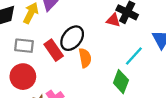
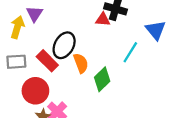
red circle: (23, 77) -> (35, 91), moved
green diamond: (121, 82) -> (102, 79), moved, turned 35

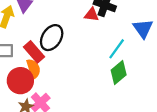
orange semicircle: (81, 63) -> (34, 69), moved
green diamond: (102, 79) -> (119, 73), moved

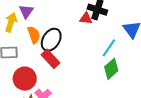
red rectangle: (34, 52) -> (50, 59), moved
orange semicircle: (34, 69) -> (34, 35), moved

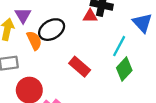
black ellipse: (51, 40) -> (52, 30), moved, turned 35
red rectangle: (50, 59) -> (80, 67), moved

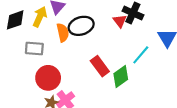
red triangle: (90, 16) -> (120, 21), turned 40
green diamond: (124, 69) -> (121, 77), moved

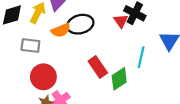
orange semicircle: (63, 33) -> (61, 30), turned 78
cyan line: (141, 55) -> (141, 57), turned -30

